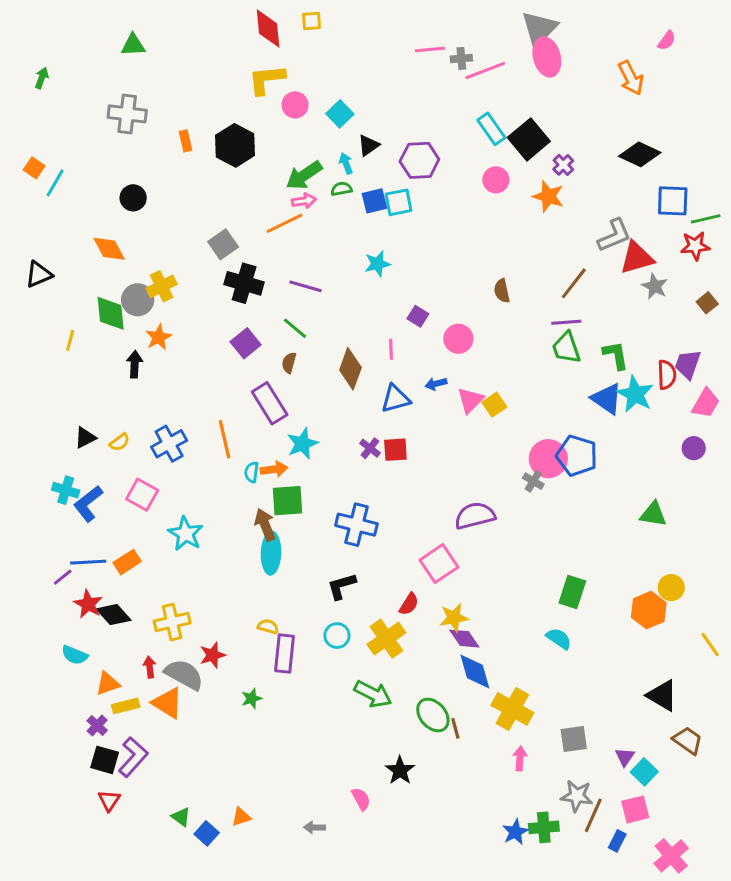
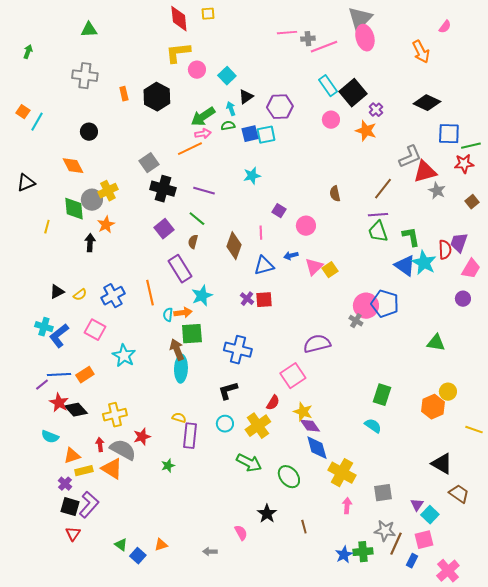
yellow star: (454, 618) -> (303, 412), turned 30
yellow line: (710, 645) -> (474, 430), turned -36
brown line: (455, 728) -> (304, 527), moved

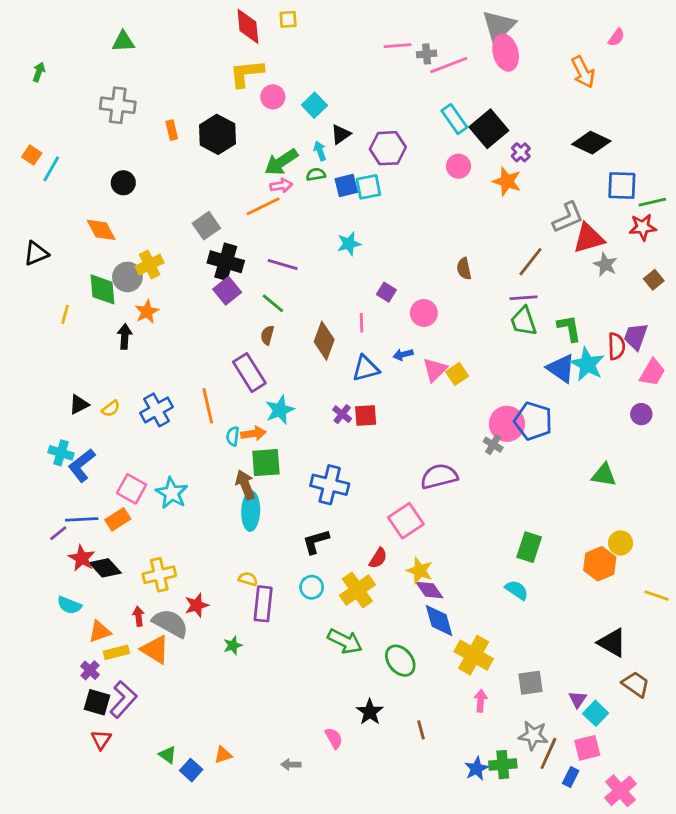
purple square: (164, 229) -> (227, 291), moved
pink square: (95, 330) -> (132, 489), moved

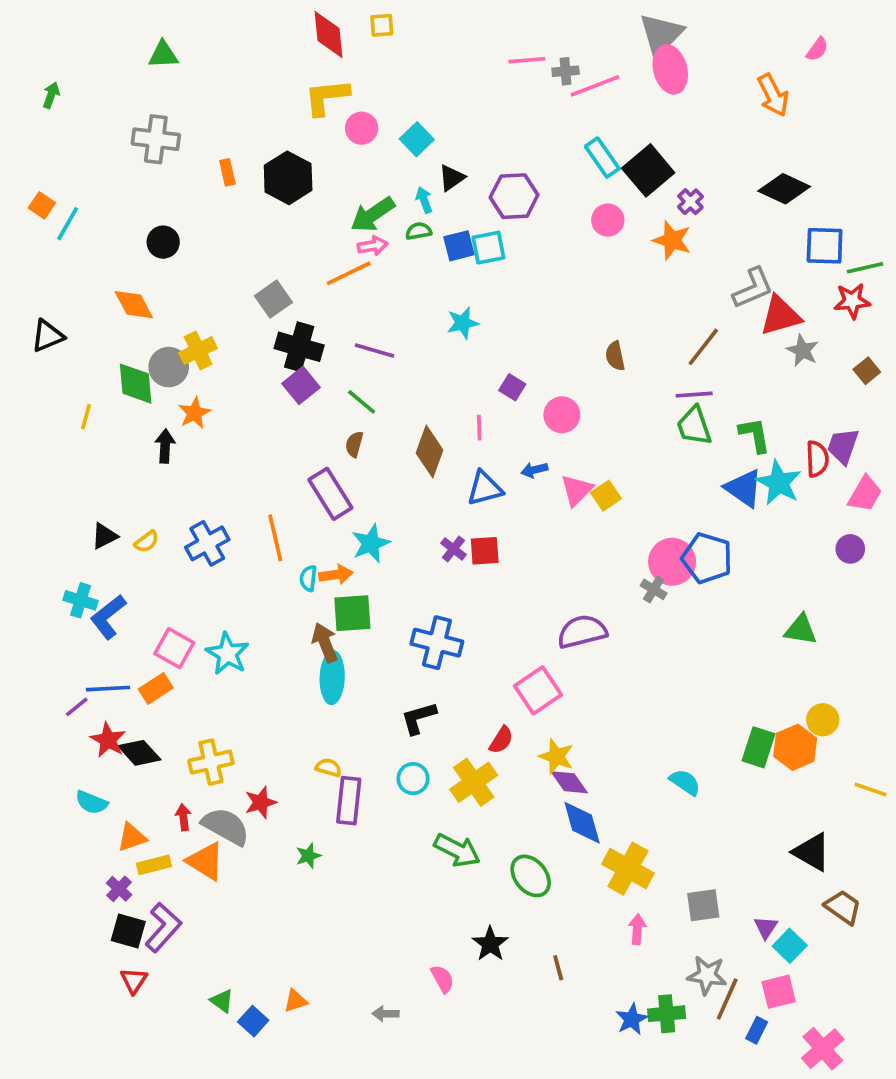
green rectangle: (529, 547) -> (758, 747), moved

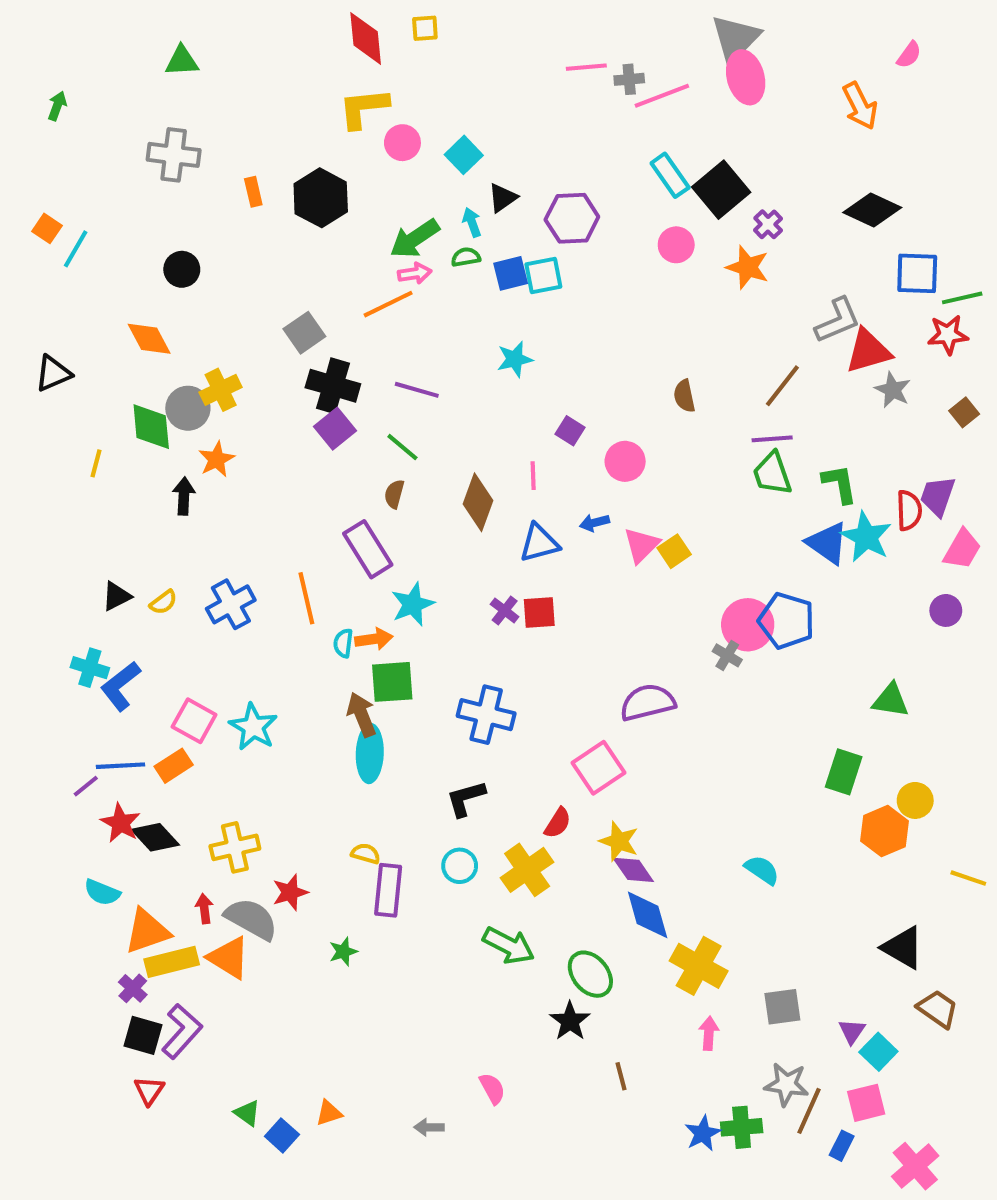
green rectangle: (758, 747) -> (844, 772), moved
orange triangle: (132, 837) -> (147, 931), size x1.4
yellow rectangle: (154, 865) -> (172, 962), size x1.4
black star: (490, 944) -> (570, 1021), moved

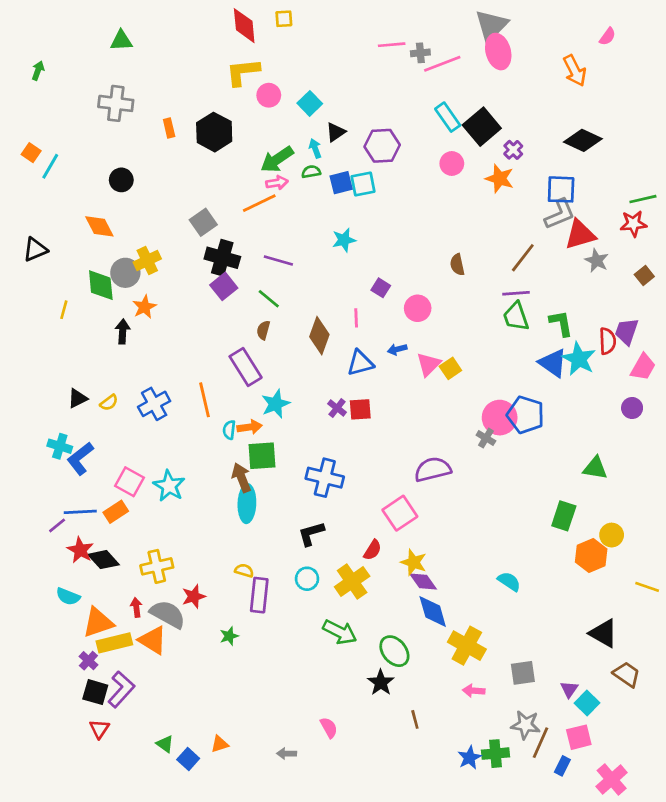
blue square: (917, 273) -> (561, 189), moved
pink arrow: (709, 1033) -> (474, 691), turned -90

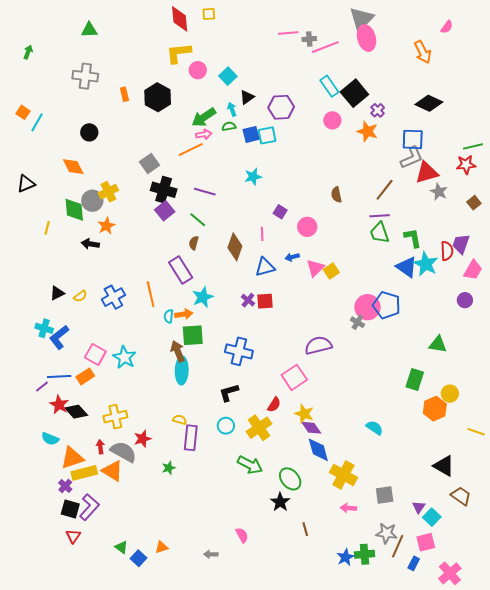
black arrow: (123, 332) -> (90, 244), turned -84

